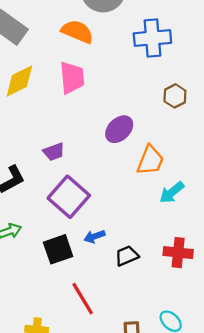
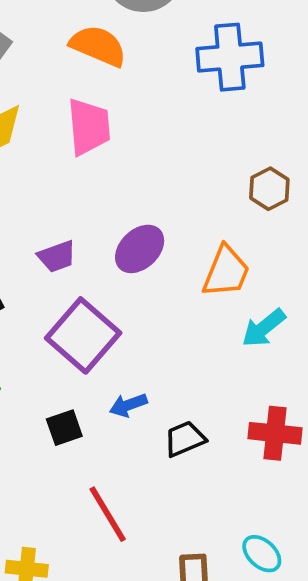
brown hexagon: (175, 96) -> (269, 189), moved
purple ellipse: (119, 129) -> (140, 249), moved
black square: (58, 249) -> (64, 428), size x0.7

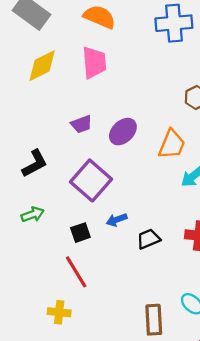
purple trapezoid: (57, 256) -> (81, 124), moved
red line: (108, 514) -> (76, 272), moved

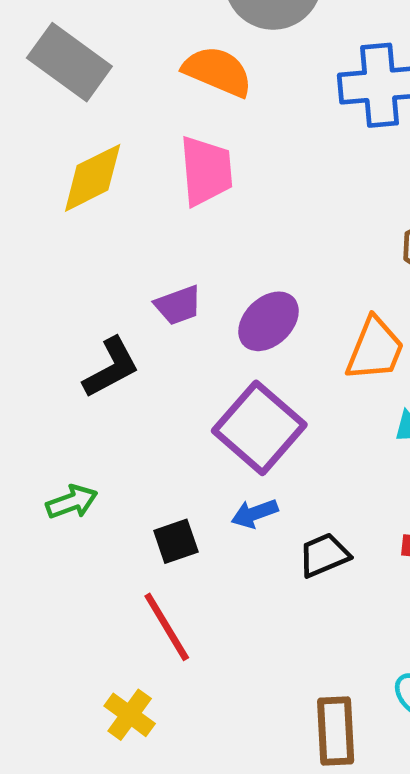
black L-shape: (35, 163) -> (111, 368), moved
purple square: (91, 180) -> (259, 428), moved
yellow cross: (59, 312) -> (130, 715), turned 30

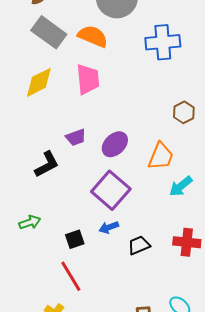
gray rectangle: (69, 62) -> (49, 32), moved

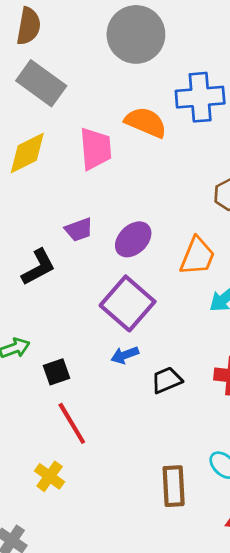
orange semicircle: (93, 36) -> (146, 122), moved
black square: (75, 239) -> (57, 372), moved

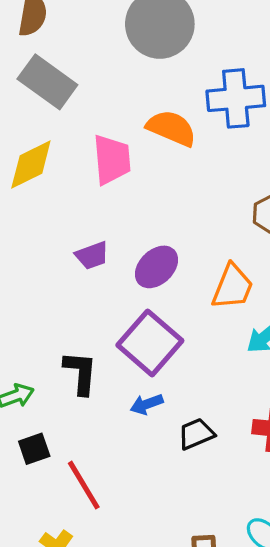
black L-shape: (38, 267) -> (80, 373), moved, turned -57
black square: (57, 372) -> (34, 449), moved

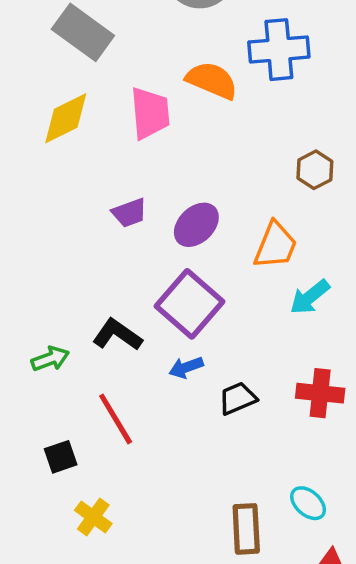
black L-shape: (80, 373) -> (117, 335), turned -60
black square: (34, 449) -> (61, 457), moved
red line: (84, 485) -> (116, 419), moved

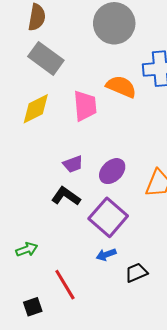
black L-shape: (117, 335) -> (66, 196), moved

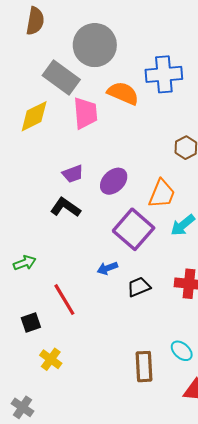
gray circle: (114, 23) -> (95, 45), moved
gray rectangle: (46, 58) -> (61, 77), moved
purple square: (108, 217) -> (134, 229), moved

